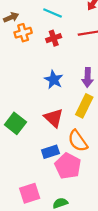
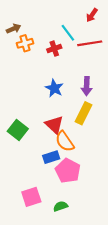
cyan line: (53, 13) -> (68, 33), moved, turned 30
orange semicircle: (78, 141) -> (65, 141), moved

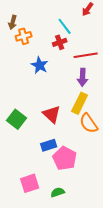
brown arrow: (14, 29) -> (13, 22), turned 128
red line: (90, 43) -> (86, 55), moved
red cross: (54, 49) -> (60, 42), moved
blue star: (54, 88) -> (40, 65), moved
orange semicircle: (65, 141) -> (89, 123), moved

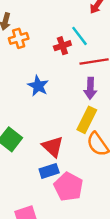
cyan line: (65, 26) -> (79, 36), moved
blue star: (40, 65) -> (38, 86), moved
red triangle: (52, 114) -> (53, 147), moved

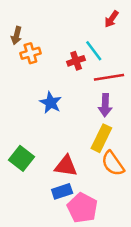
red triangle: (53, 147) -> (66, 166), turned -35

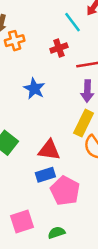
cyan line: (94, 51) -> (72, 22), moved

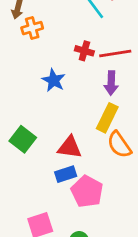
red cross: (59, 48) -> (84, 51), moved, turned 35

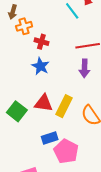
red cross: (84, 51) -> (41, 42), moved
yellow rectangle: (107, 118) -> (64, 106), moved
red triangle: (70, 147) -> (44, 103), moved

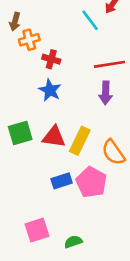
green square: (17, 111) -> (20, 133), moved, turned 36
pink pentagon: (66, 151) -> (91, 182), moved

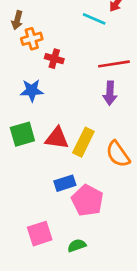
cyan line: (90, 20) -> (94, 19), turned -30
blue star: (50, 90) -> (32, 90), moved, turned -30
pink pentagon: (91, 182) -> (87, 200), moved

